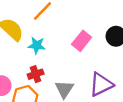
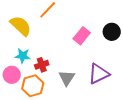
cyan star: (37, 45) -> (23, 56), moved

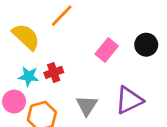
red cross: (42, 65) -> (54, 72), moved

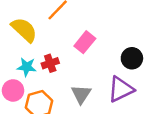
black circle: (146, 45) -> (132, 58), moved
pink rectangle: (107, 50) -> (85, 42), moved

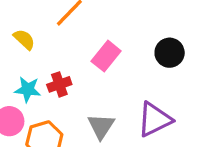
yellow semicircle: (24, 30) -> (24, 39), size x0.6
black circle: (132, 58) -> (170, 53), moved

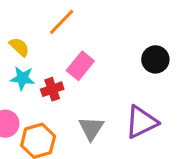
pink rectangle: (106, 56) -> (80, 66), moved
cyan star: (28, 89) -> (22, 78), moved

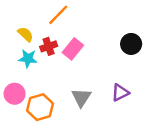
red cross: (52, 89) -> (49, 46), moved
purple triangle: (141, 122) -> (120, 93), size x0.7

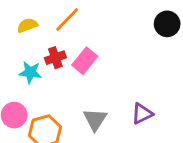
yellow semicircle: (25, 34) -> (27, 25), moved, turned -63
black circle: (131, 44) -> (167, 24), moved

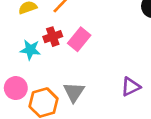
gray triangle: (95, 119) -> (74, 92), moved

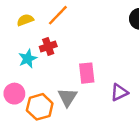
pink rectangle: (79, 39) -> (87, 73), moved, turned -45
cyan star: (30, 50) -> (28, 59), turned -30

